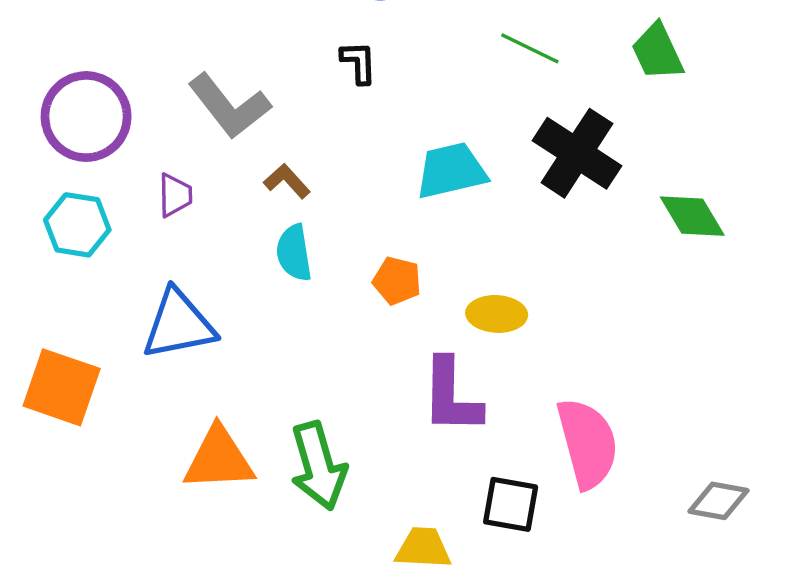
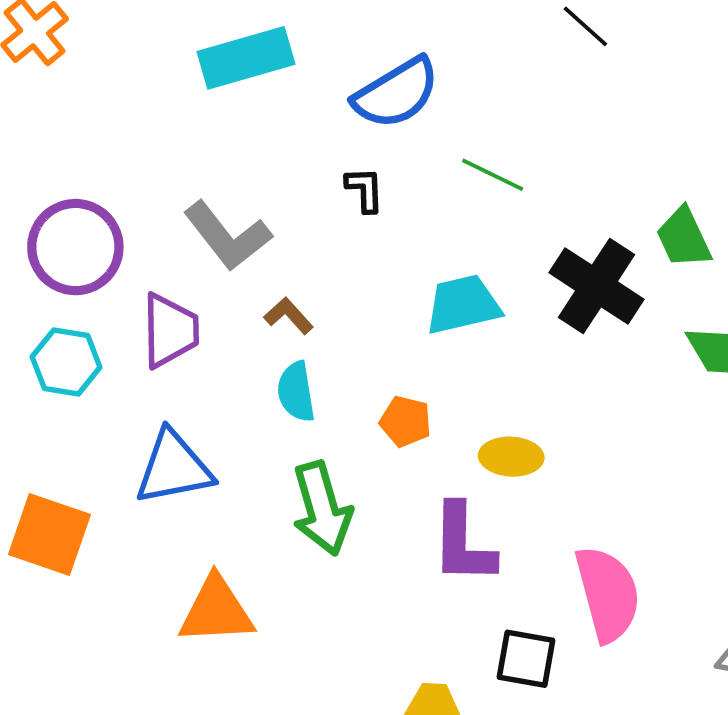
green line: (530, 48) -> (493, 175), moved
green trapezoid: (657, 52) -> (684, 238), moved
purple trapezoid: (175, 195) -> (170, 330), size x1.6
green arrow: (318, 466) -> (322, 509), moved

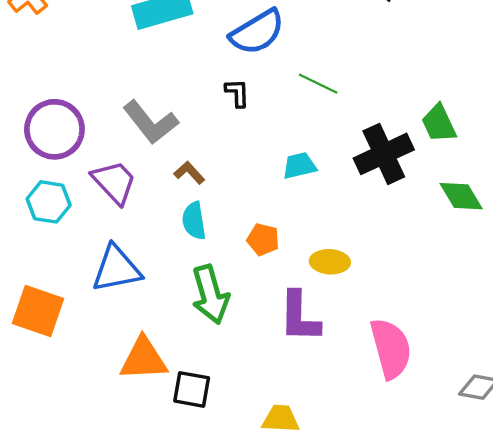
black cross: (596, 286) -> (384, 154), turned 32
cyan trapezoid: (463, 305) -> (299, 166), size x0.7
purple trapezoid: (170, 330) -> (114, 182), turned -42
black square: (526, 659) -> (192, 389), moved

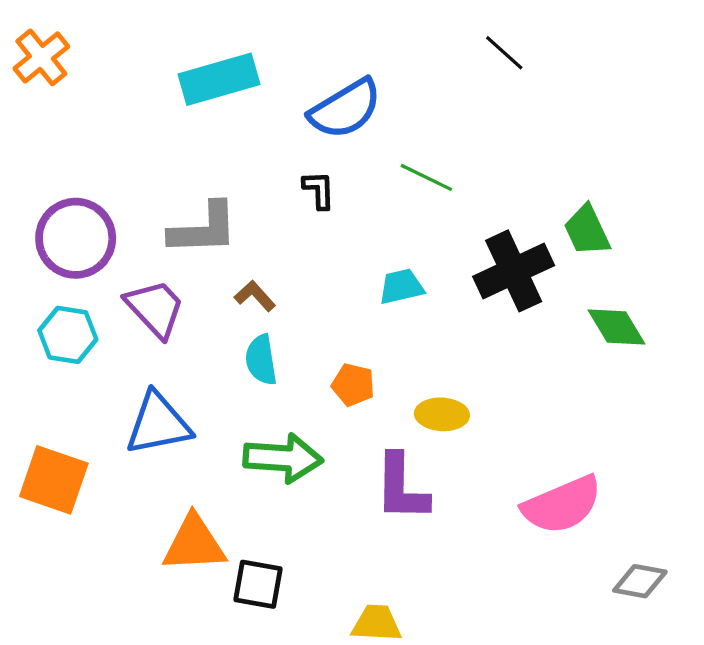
gray L-shape: (151, 122) -> (203, 229), turned -54
green arrow: (210, 295) -> (283, 458), turned -70
pink semicircle: (391, 348) -> (562, 505), moved, turned 82

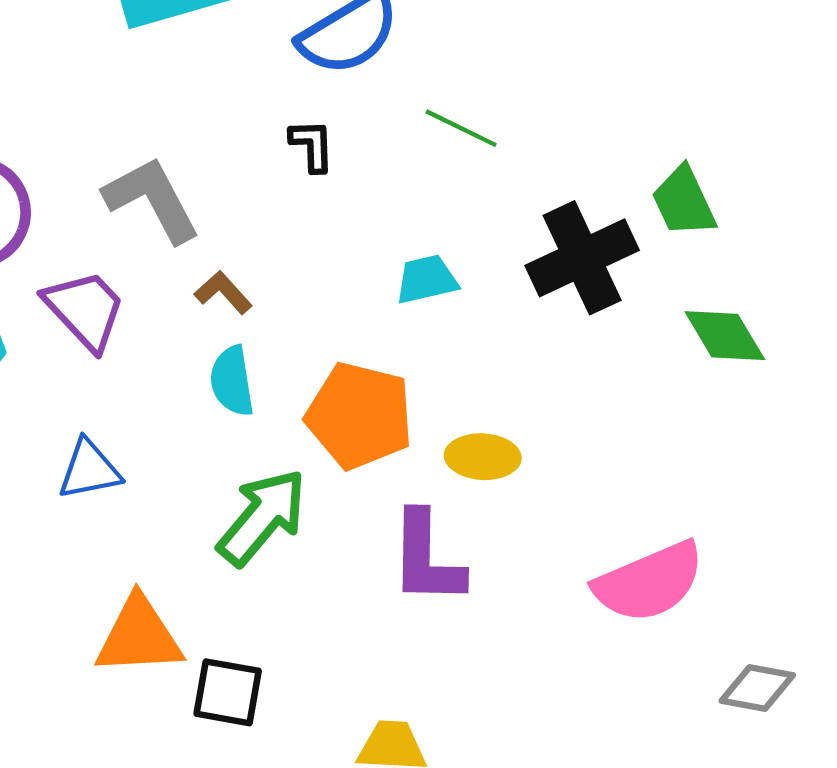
gray L-shape: (203, 229) -> (152, 199), turned -116
orange pentagon: (353, 385) -> (359, 416), size x1.8
blue triangle: (158, 424) -> (89, 470), size x0.7
green arrow: (283, 458) -> (262, 517), turned -54

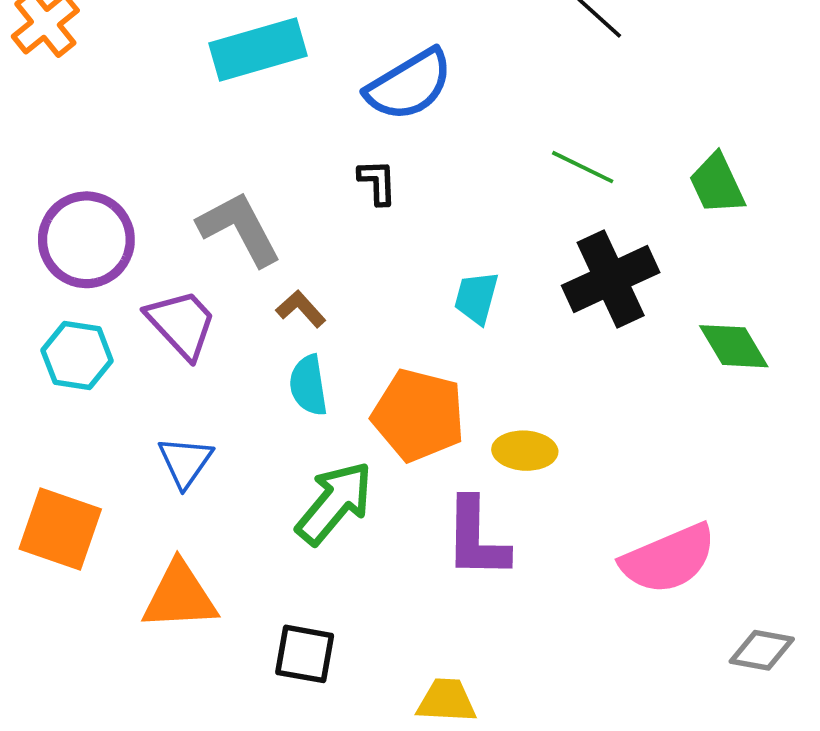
green line: (461, 128) -> (583, 167), moved
green trapezoid: (684, 202) -> (717, 184), moved
cyan trapezoid: (426, 279) -> (476, 298), turned -62
blue triangle: (89, 470) -> (185, 462), turned -44
orange triangle: (139, 636) -> (180, 596), moved

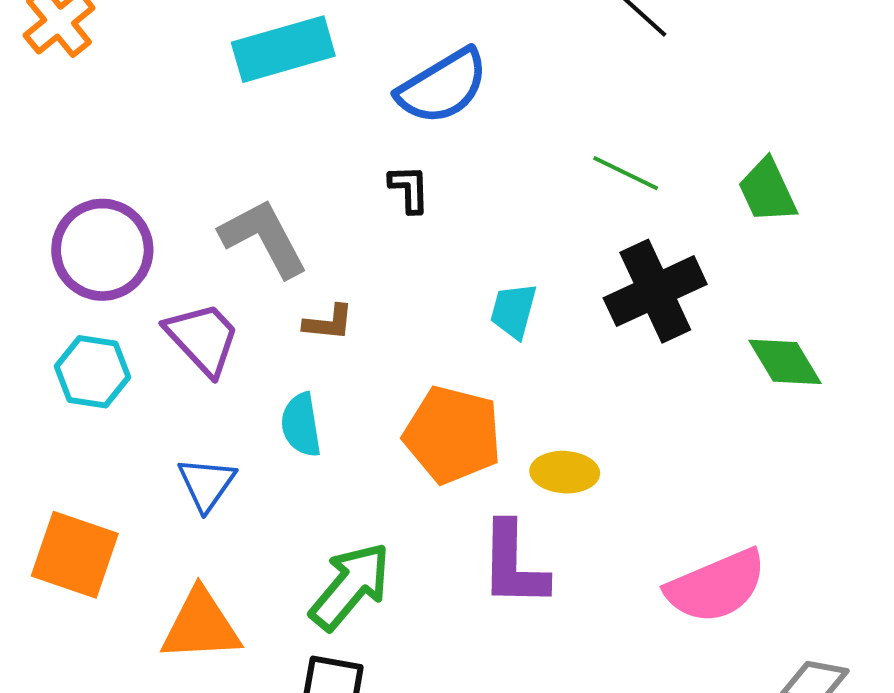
brown L-shape: (301, 309) -> (329, 323), turned 138
cyan semicircle: (308, 385) -> (301, 425), moved
green arrow: (334, 503) -> (350, 586), moved

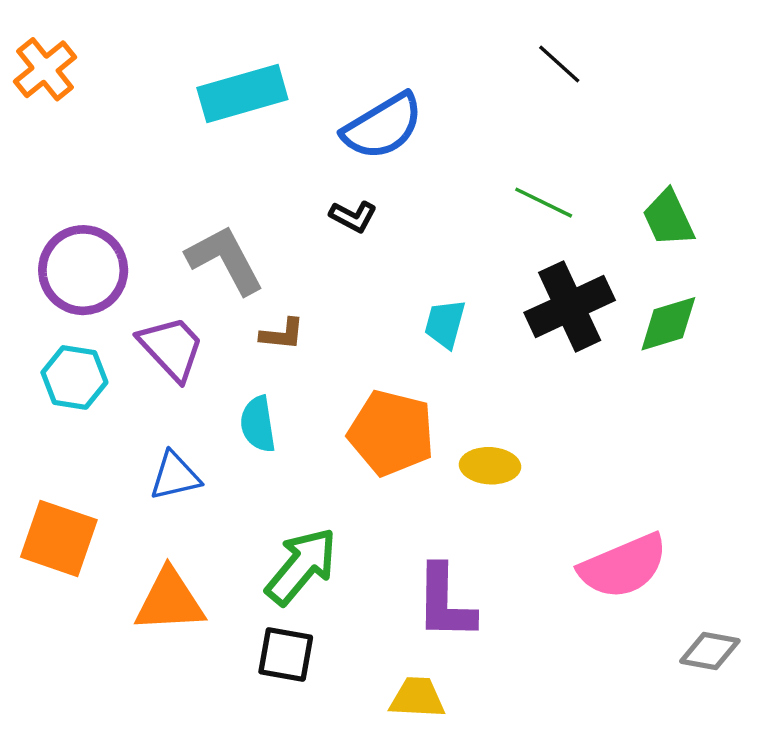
black L-shape: (409, 189) -> (353, 216), turned 120
green diamond: (785, 362) -> (668, 324), moved, turned -76
blue triangle: (207, 484) -> (175, 476), turned 42
purple L-shape: (514, 565) -> (445, 603), moved

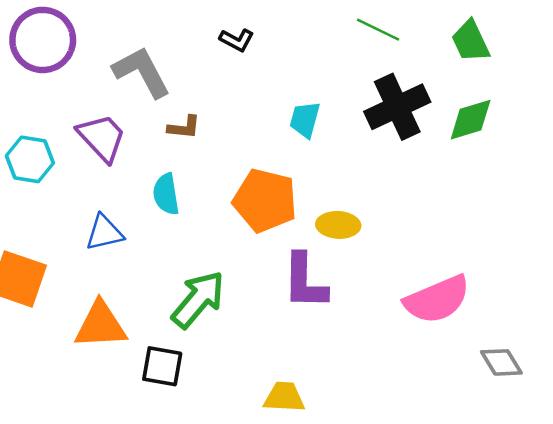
purple circle: (83, 270) -> (43, 40), moved
purple L-shape: (445, 603) -> (305, 281), moved
gray diamond: (710, 651) -> (501, 362), turned 48
black square: (286, 654) -> (162, 366), moved

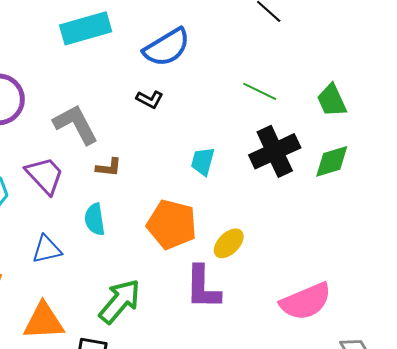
yellow ellipse: (338, 225) -> (229, 243), turned -48

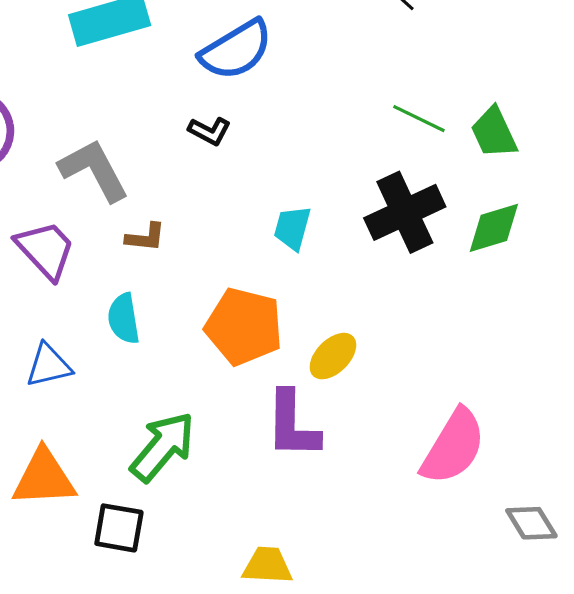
green line: (260, 91) -> (419, 119), moved
pink semicircle: (306, 301) -> (453, 447), turned -36

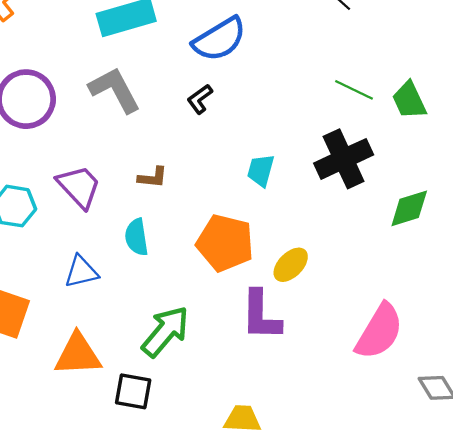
black L-shape: (210, 131) -> (200, 99), turned 116
gray L-shape: (94, 170) -> (115, 90), moved
green diamond: (494, 228) -> (409, 208), moved

